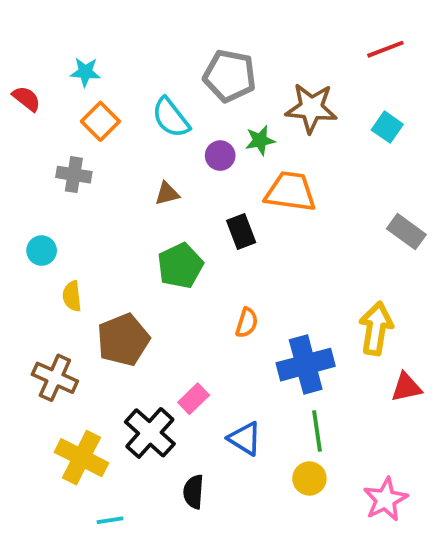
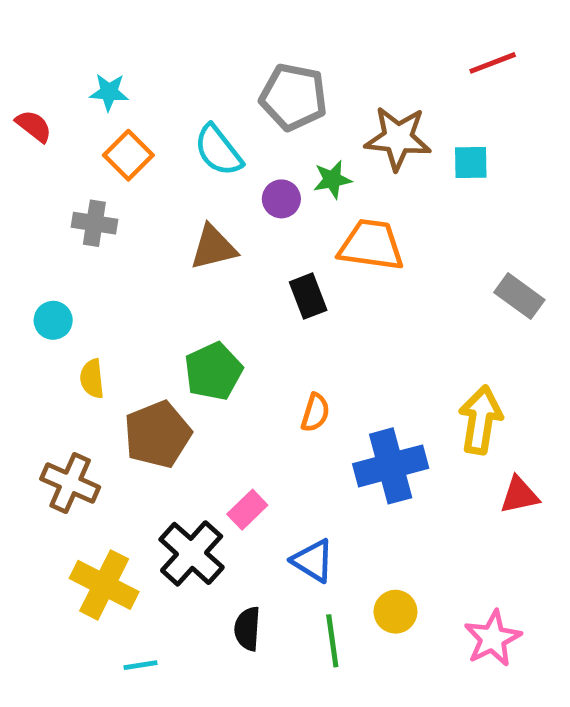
cyan square: (387, 127) -> (471, 162), moved, turned -36
brown triangle: (167, 194) -> (213, 247), size x1.5
green pentagon: (180, 266) -> (213, 371), moved
green line: (317, 431) -> (332, 641), moved

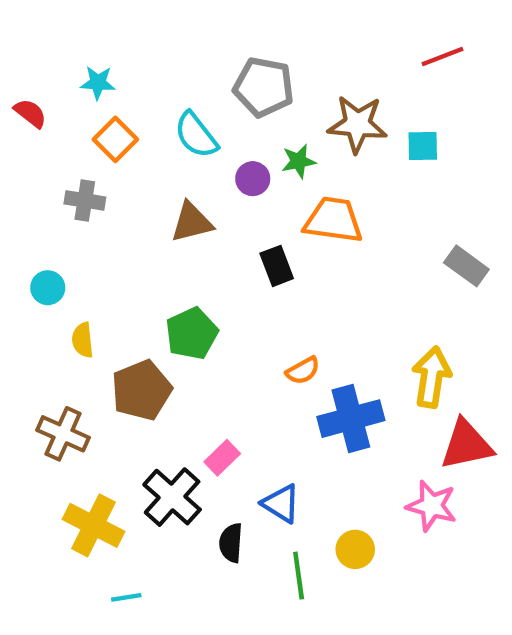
orange semicircle: (315, 413) -> (303, 371), moved, turned 44
red triangle: (519, 495) -> (466, 445), size x1.5
black semicircle: (247, 629) -> (231, 543), moved
pink star: (493, 638) -> (432, 506), moved, turned -30

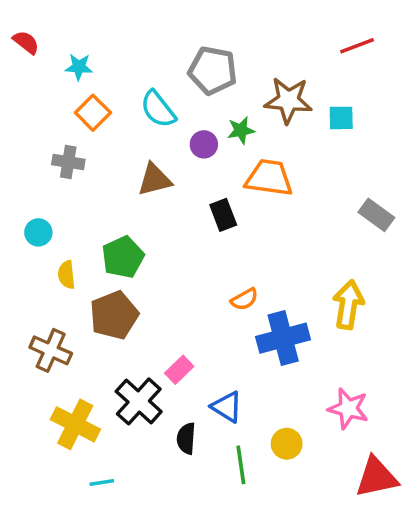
red semicircle: (30, 113) -> (26, 42), moved
green pentagon: (192, 333) -> (123, 257), moved
red triangle: (466, 445) -> (376, 477), moved

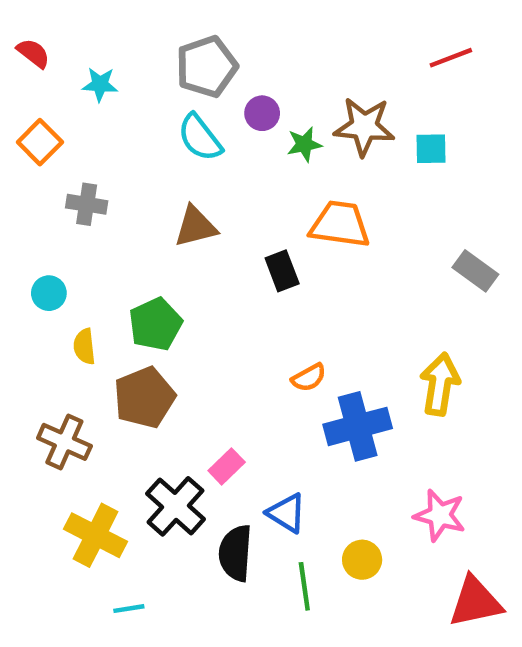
gray pentagon: (213, 70) -> (207, 67), moved, turned -30
orange square: (93, 113) -> (40, 142), moved
green star: (241, 130) -> (304, 144), moved
purple circle: (204, 144) -> (262, 113), moved
black semicircle: (186, 438) -> (235, 553), size x1.4

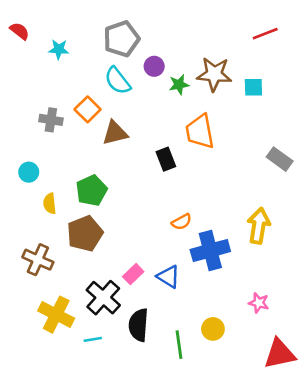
orange square: (40, 142) -> (88, 109), moved
orange trapezoid: (340, 224) -> (200, 132), turned -108
blue triangle: (287, 513) -> (169, 277), moved
pink star: (440, 515) -> (259, 303), size x0.7
cyan line: (129, 609) -> (93, 339), moved

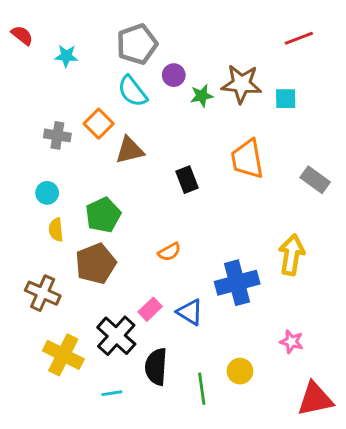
orange trapezoid: (200, 132) -> (247, 159), moved
cyan circle: (29, 172) -> (47, 193), moved
orange semicircle: (182, 222) -> (169, 252), moved
cyan line: (93, 339) -> (112, 393), moved

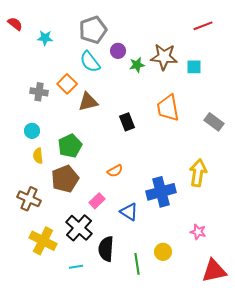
pink rectangle: (150, 309) -> (97, 201), moved

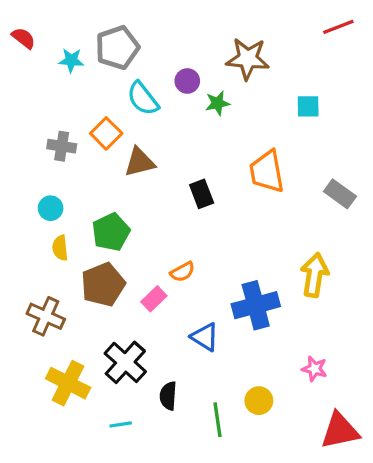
red line: (203, 26) -> (338, 27), moved
gray pentagon: (93, 30) -> (117, 48), moved
brown star: (164, 57) -> (248, 59), moved
pink rectangle: (97, 201) -> (154, 299), moved
black semicircle: (106, 249) -> (168, 396), size x0.7

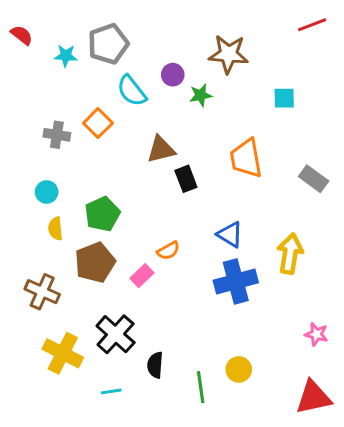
brown triangle: (140, 162) -> (161, 149), moved
blue triangle: (205, 337) -> (230, 235), moved
pink star: (315, 369) -> (316, 334), moved

